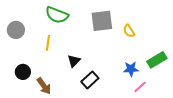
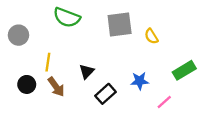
yellow line: (48, 43) -> (48, 62), moved
blue star: (131, 69) -> (140, 81), moved
brown arrow: (44, 86) -> (56, 87), moved

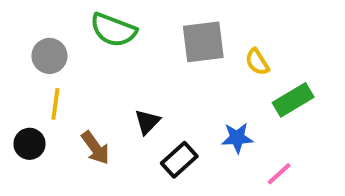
gray circle: (18, 35) -> (49, 56), moved
yellow line: (48, 62) -> (55, 104), moved
green rectangle: (184, 70) -> (293, 100), moved
black circle: (27, 84) -> (29, 144), moved

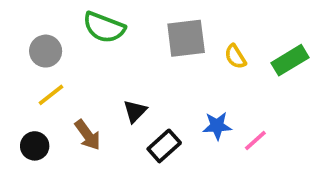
green rectangle: (293, 100) -> (290, 60), moved
yellow line: (55, 104) -> (51, 95), turned 44
black circle: (29, 144) -> (35, 146), moved
pink line: (279, 174) -> (255, 140), moved

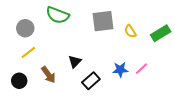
pink line: (255, 140) -> (141, 69), moved

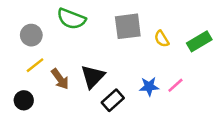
black triangle: (75, 62) -> (93, 76), size x1.5
brown arrow: (48, 75) -> (60, 79), moved

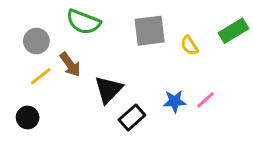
green rectangle: (199, 41) -> (233, 31), moved
brown arrow: (60, 79) -> (70, 65), moved

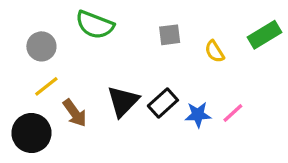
gray square: (150, 31) -> (170, 35), size x0.6
brown arrow: (70, 65) -> (75, 113), moved
black circle: (28, 117) -> (31, 133), size x1.5
black rectangle: (132, 117) -> (163, 103), moved

